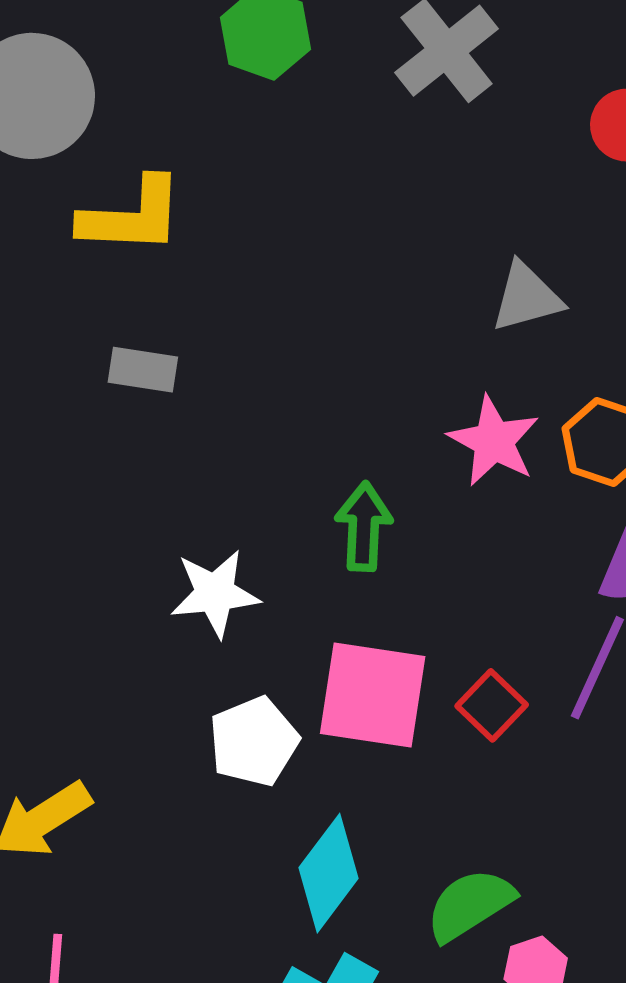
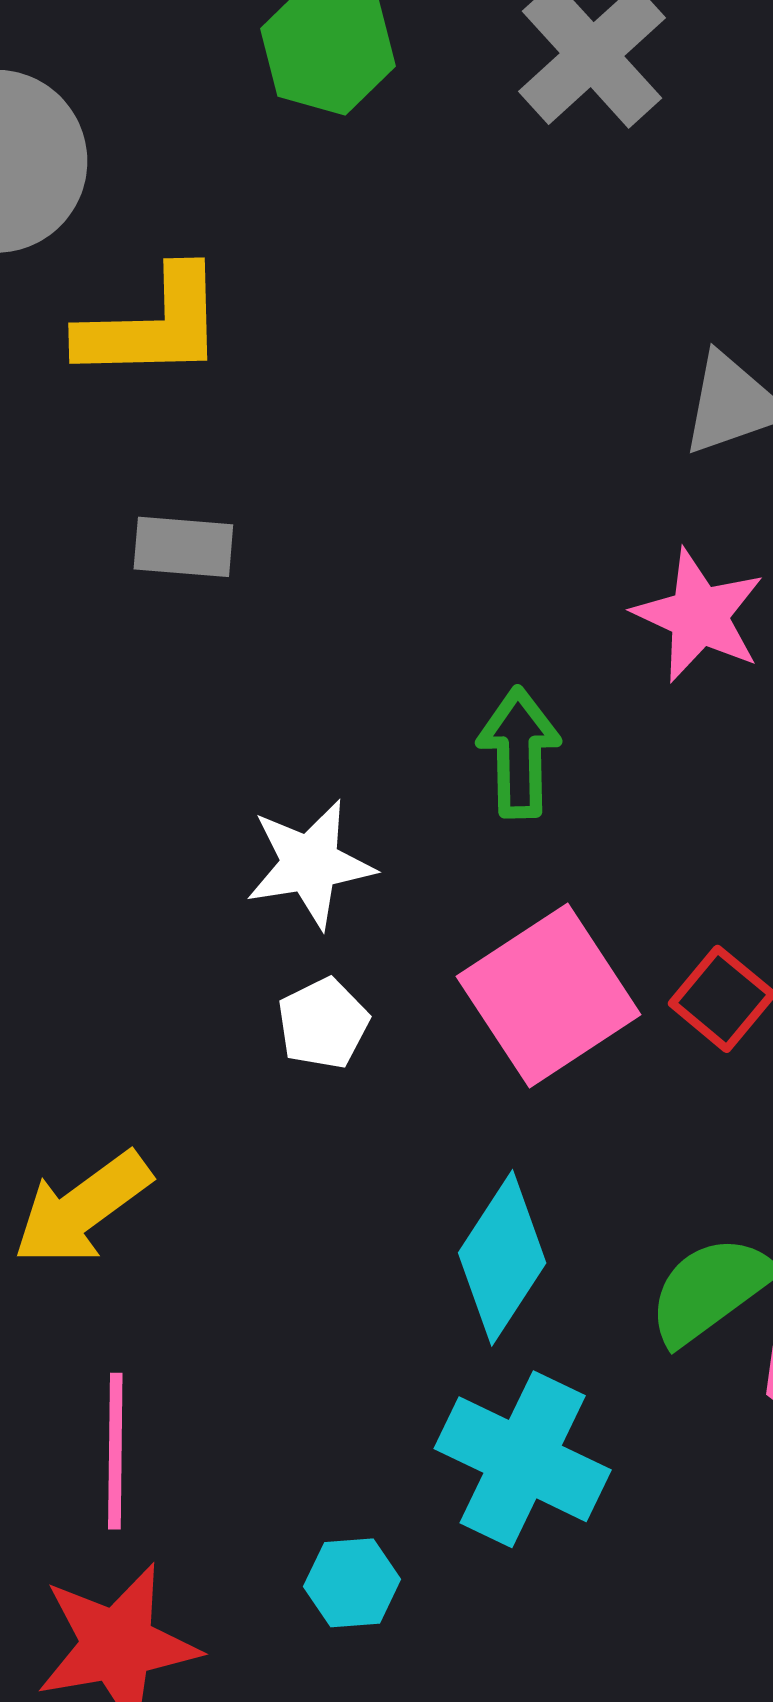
pink square: (373, 695) -> (549, 996), turned -38
white pentagon: (254, 742) -> (323, 1023), moved, size x0.7

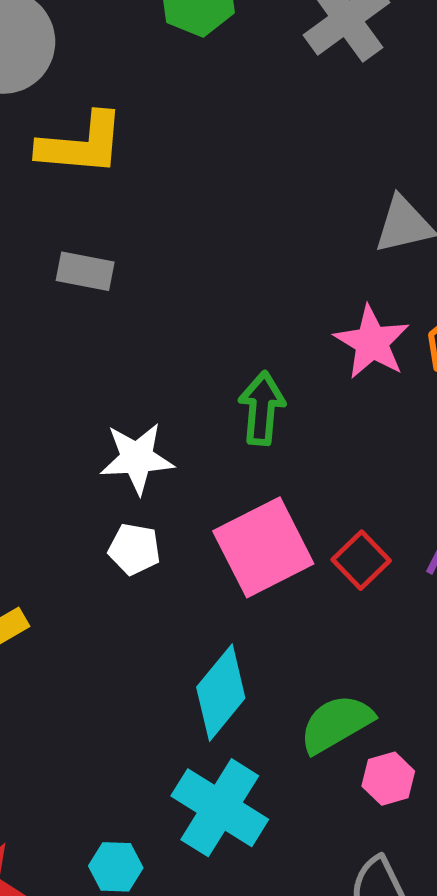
white pentagon: (323, 1023) -> (134, 549), turned 30

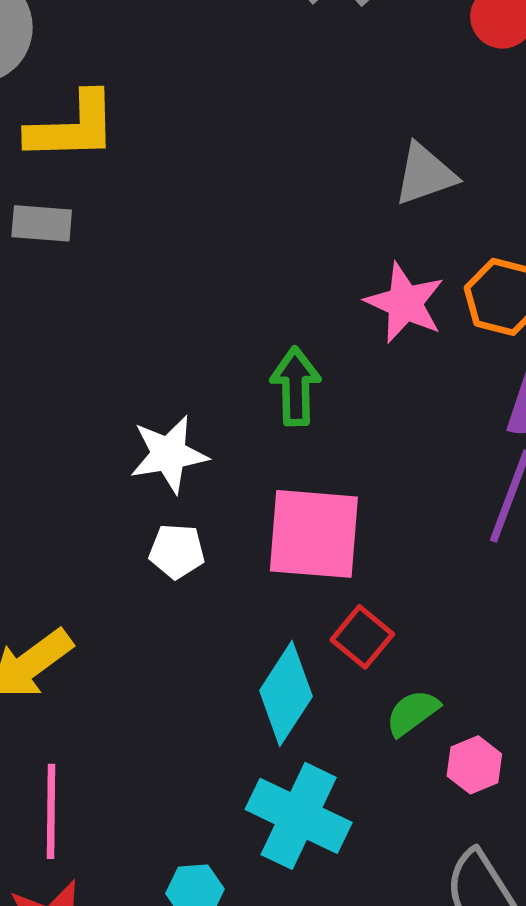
gray rectangle: (85, 271) -> (42, 223), moved
pink square: (263, 547) -> (314, 534), turned 38
red square: (361, 560) -> (362, 637), moved
green semicircle: (336, 724) -> (412, 713), size x0.7

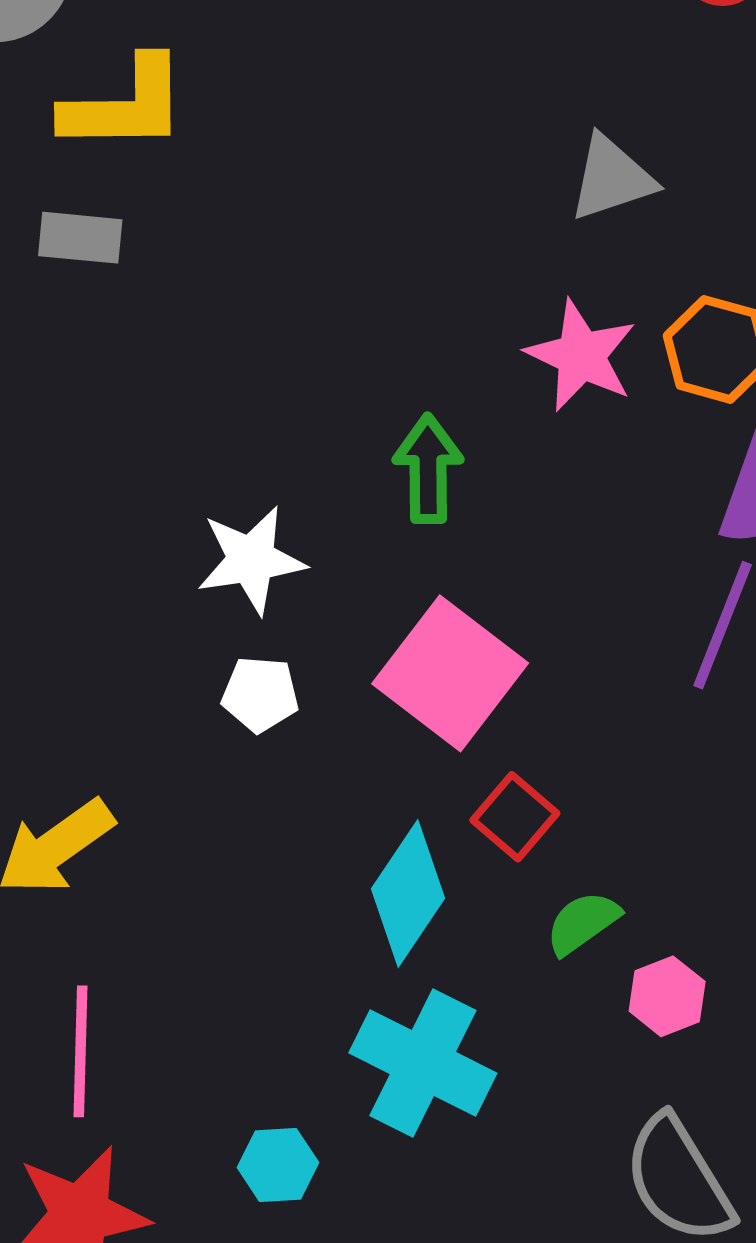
pink square: (314, 534) -> (450, 673), turned 32

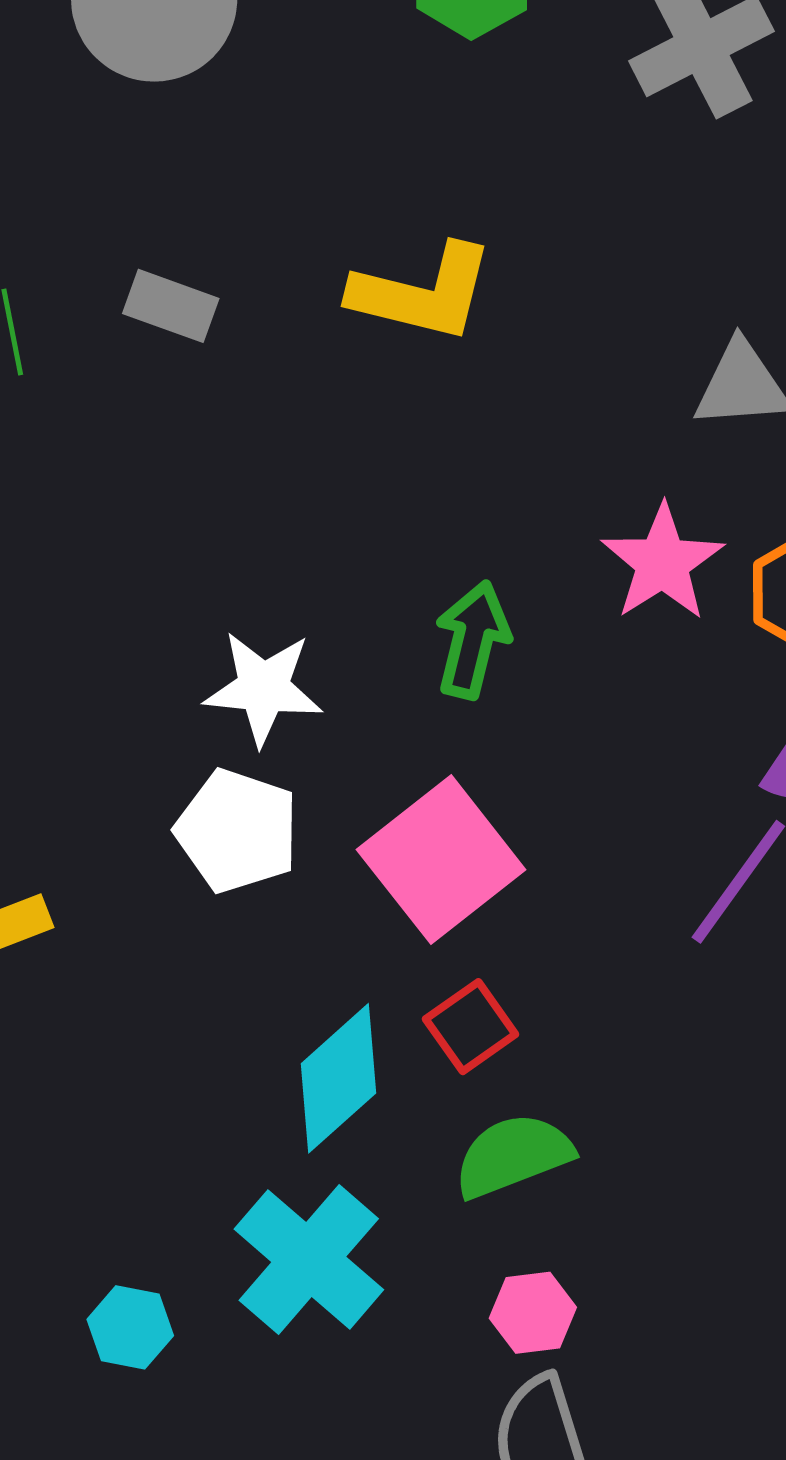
yellow L-shape: (125, 105) -> (422, 293), moved
white pentagon: (260, 694) -> (237, 831), size x1.5
green semicircle: (583, 923) -> (513, 1155), size x1.4
pink hexagon: (667, 996) -> (533, 1313), moved

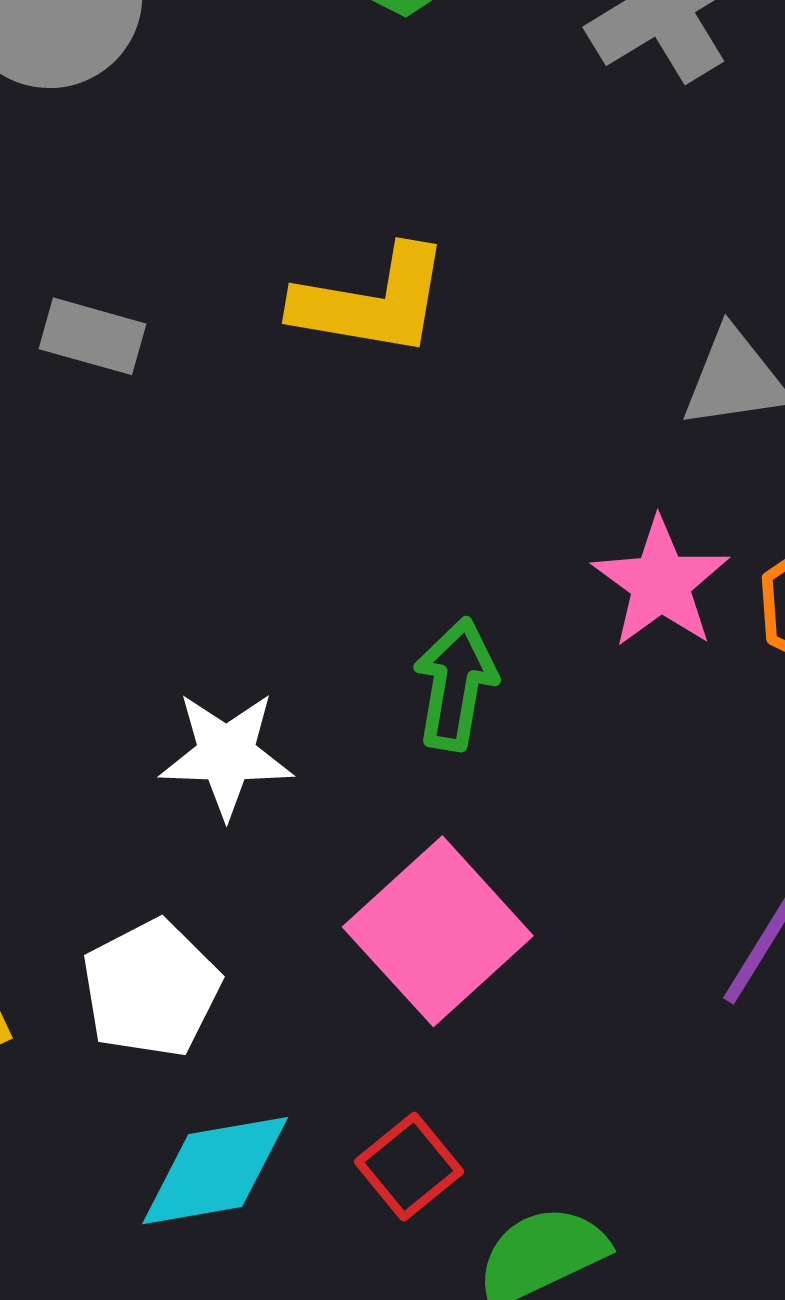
white pentagon: (237, 831) -> (151, 989), moved, turned 30
red square: (471, 1027) -> (409, 1167), moved
cyan diamond: (339, 1078) -> (215, 1171), moved, turned 36

